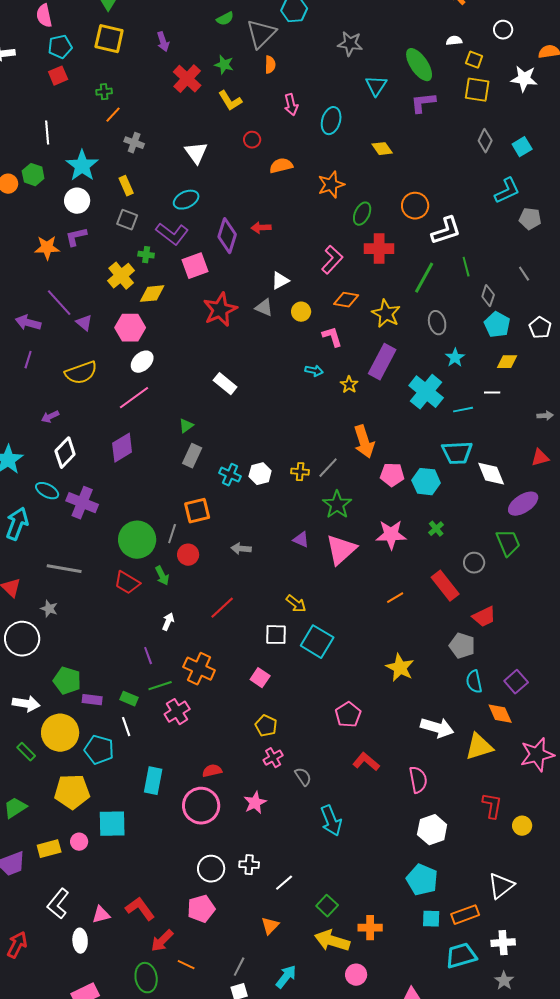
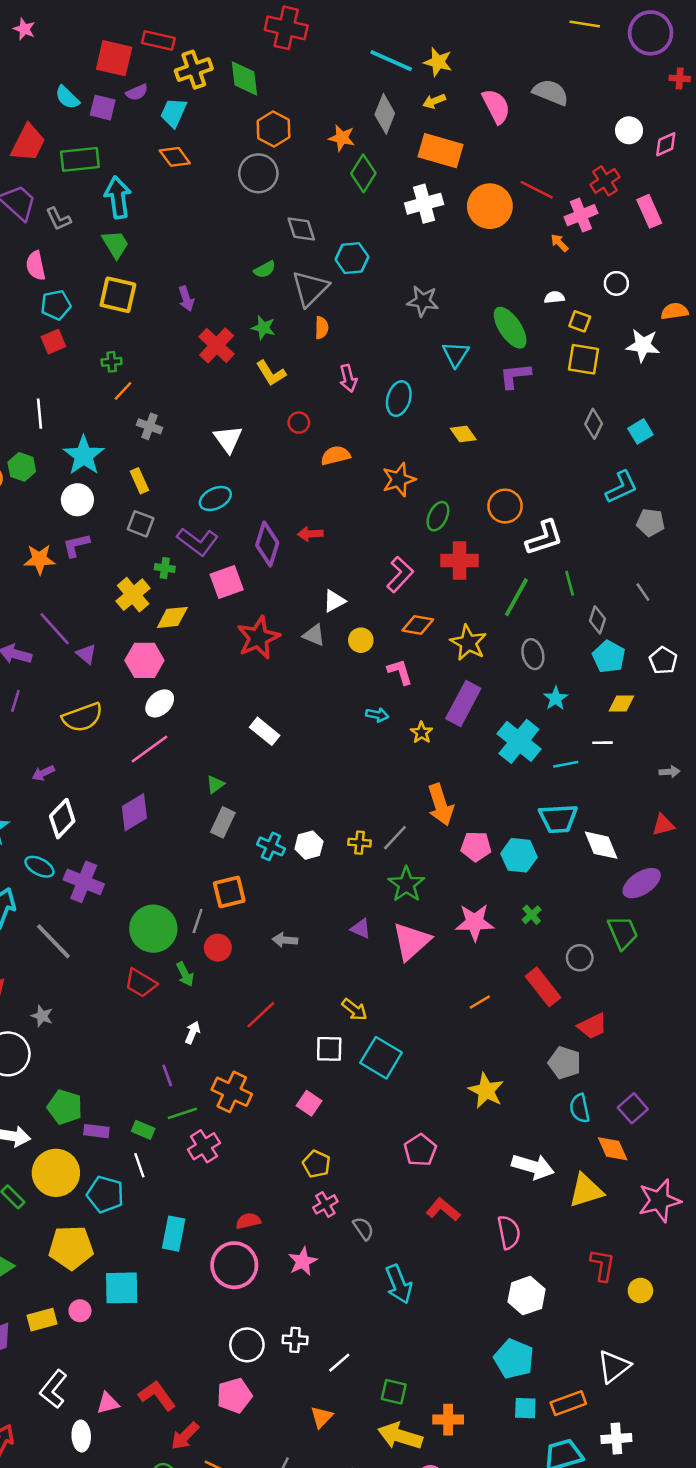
gray line: (64, 569) -> (53, 941), moved, turned 36
green square: (327, 906) -> (394, 1392), turned -30

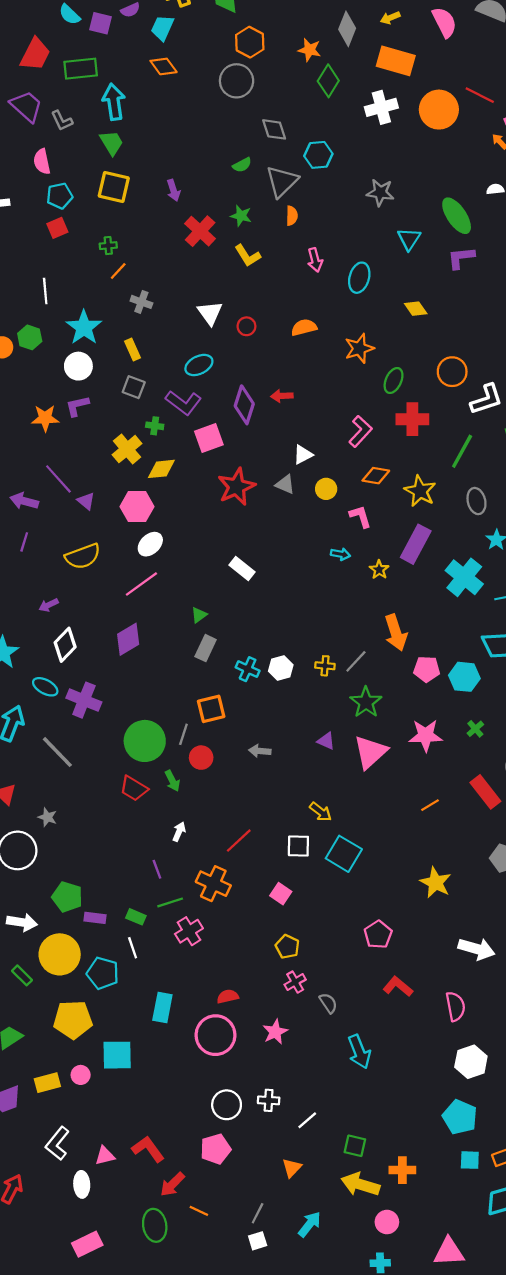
red circle: (299, 423) -> (246, 326), moved
red line: (261, 1015) -> (239, 841), moved

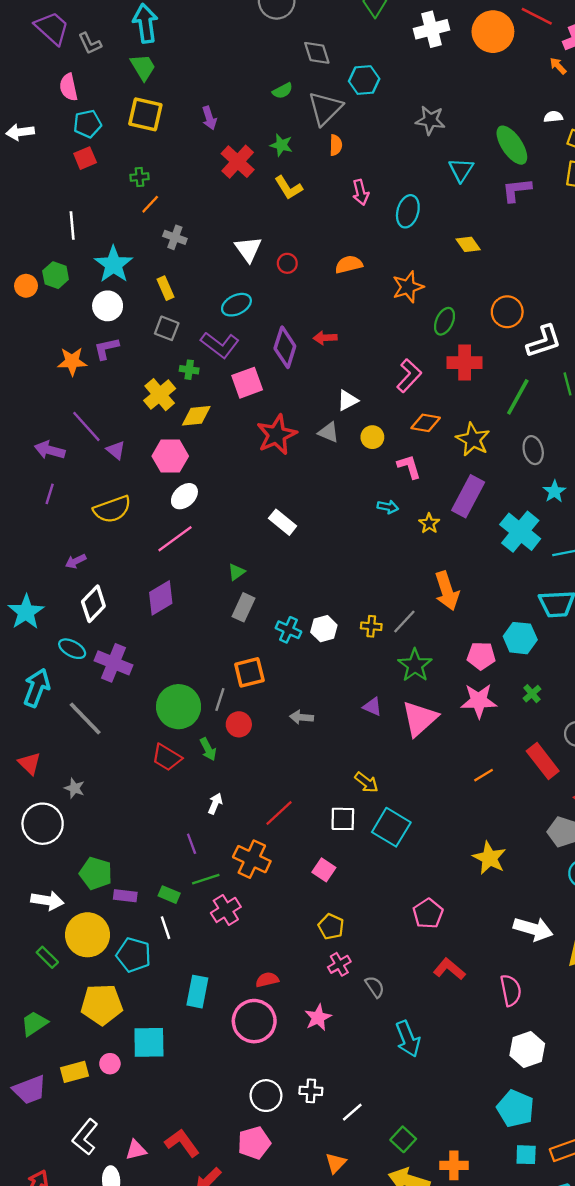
pink pentagon: (427, 669) -> (481, 656), moved
green square: (355, 1146) -> (403, 1139), turned 30

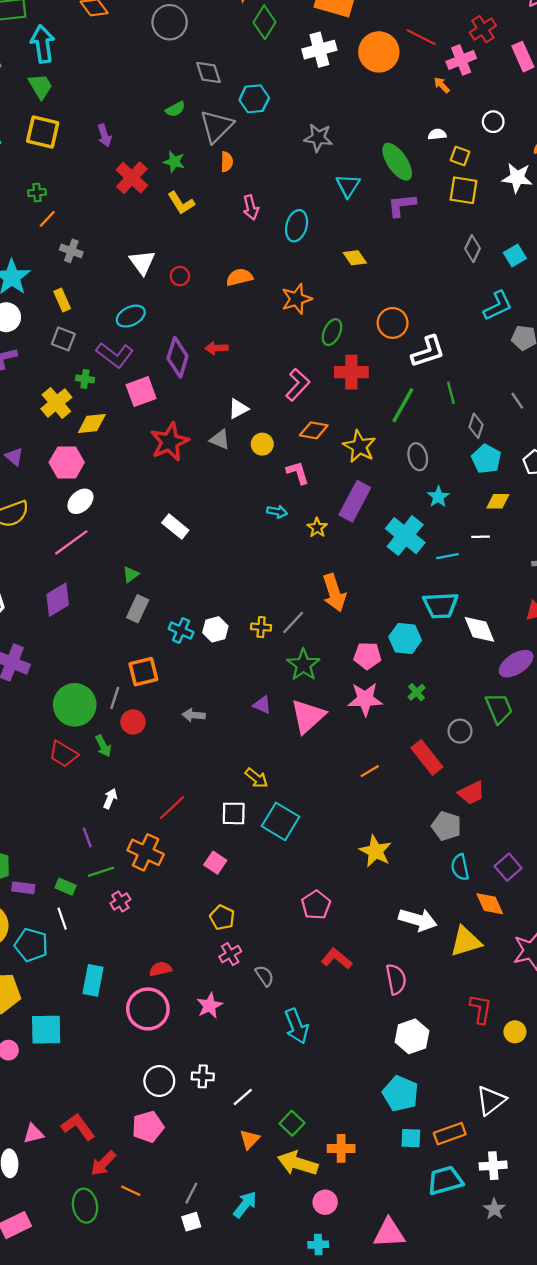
pink cross: (226, 910) -> (120, 901), size x0.7
orange triangle: (336, 1163) -> (250, 1139), moved

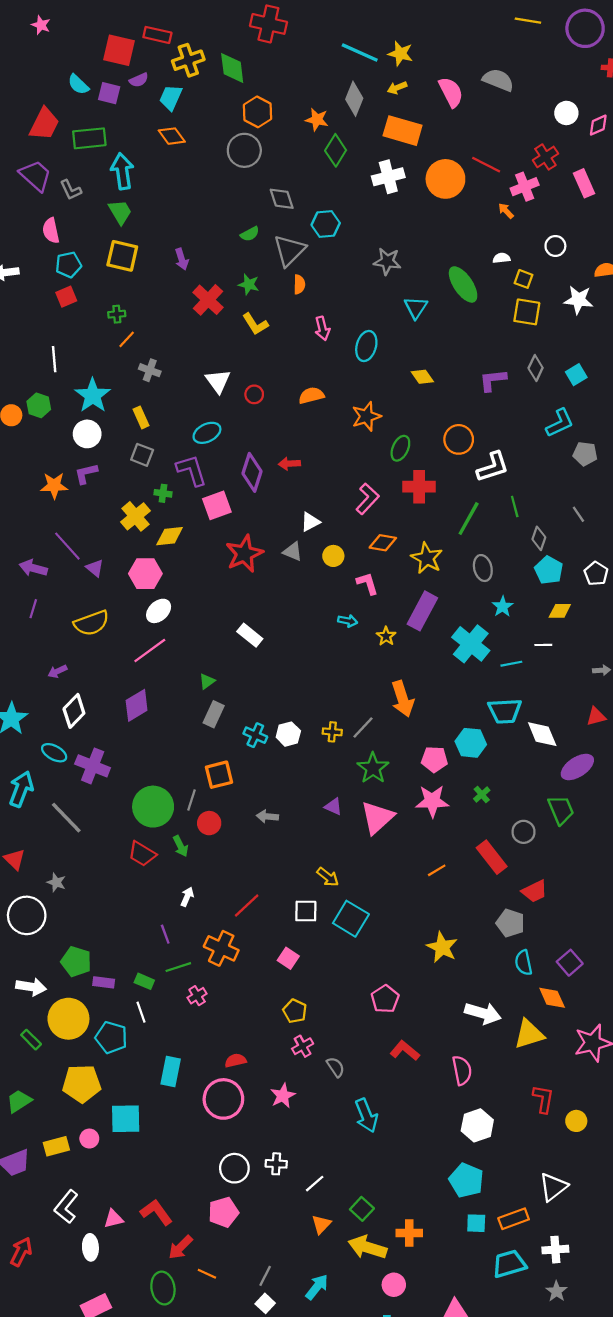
purple L-shape: (402, 205) -> (493, 380), moved
purple L-shape: (115, 355) -> (192, 470), turned -144
white square: (191, 1222) -> (265, 1303), turned -30

